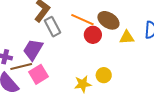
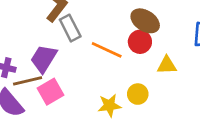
orange line: (82, 20) -> (107, 50), moved
red circle: (93, 35) -> (140, 42), moved
yellow triangle: (127, 37) -> (167, 65), moved

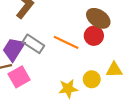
gray rectangle: (70, 28) -> (33, 44), moved, turned -30
yellow triangle: (167, 65) -> (114, 70), moved

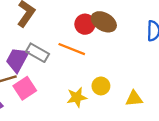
red circle: (94, 36) -> (85, 24), moved
yellow triangle: (114, 70) -> (134, 99), moved

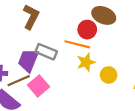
red circle: (85, 24) -> (87, 30), moved
yellow star: (77, 97) -> (86, 62), moved

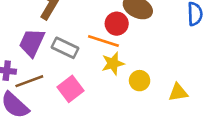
purple trapezoid: (28, 60) -> (32, 43), moved
pink square: (39, 86) -> (71, 89), moved

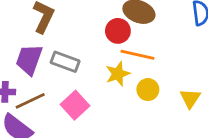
orange line: (103, 41) -> (137, 55), moved
yellow triangle: (178, 92) -> (190, 98), turned -42

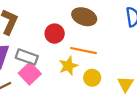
red circle: (118, 31) -> (55, 34), moved
pink square: (75, 105) -> (30, 73), moved

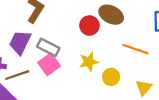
red circle: (55, 34) -> (89, 26), moved
orange line: (83, 51) -> (135, 49), moved

